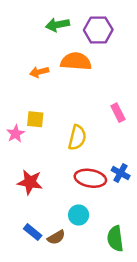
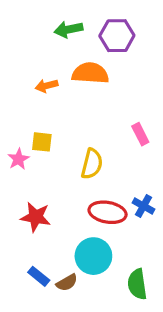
cyan circle: (79, 215) -> (93, 256), size x1.5

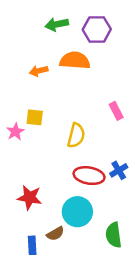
blue cross: (143, 206) -> (119, 170), turned 30
red star: (36, 217) -> (30, 197), moved
blue rectangle: (39, 276) -> (32, 245), moved, turned 48

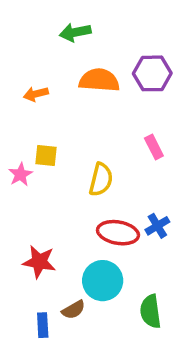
purple hexagon: (97, 29) -> (152, 73), moved
orange arrow: (39, 71) -> (36, 94), moved

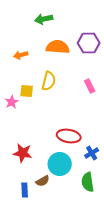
yellow semicircle: (101, 180) -> (49, 81), moved
blue cross: (157, 226) -> (92, 153), moved

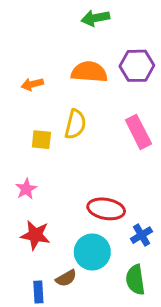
green arrow: (44, 19) -> (95, 18), moved
pink rectangle: (90, 86) -> (138, 132), size x1.5
pink star: (12, 102) -> (26, 189), moved

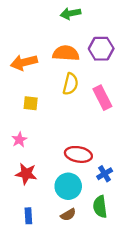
orange arrow: (32, 84) -> (24, 62), size x1.6
yellow semicircle: (75, 124) -> (70, 84), moved
brown semicircle: (66, 278) -> (68, 215), moved

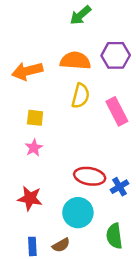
green arrow: (70, 13) -> (81, 15), turned -30
pink star: (19, 140) -> (34, 148), moved
blue cross: (105, 174) -> (120, 187), moved
brown semicircle: (68, 215) -> (61, 245), moved

